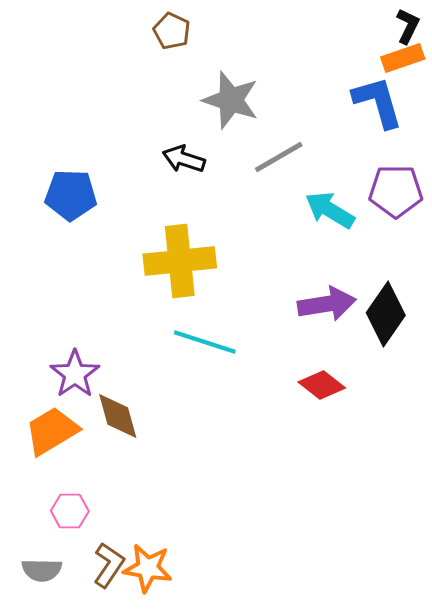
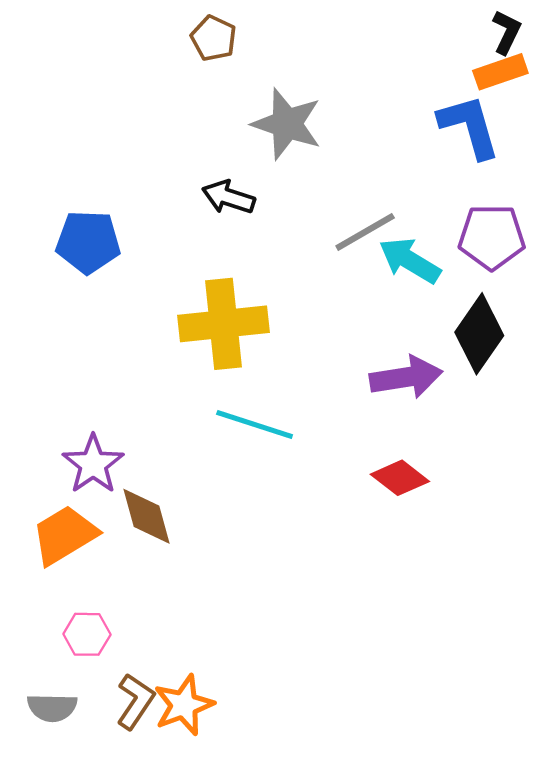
gray line: (279, 157) -> (365, 232), moved
black diamond: (386, 314) -> (479, 334), moved
orange star: (148, 568) -> (184, 705), turned -30

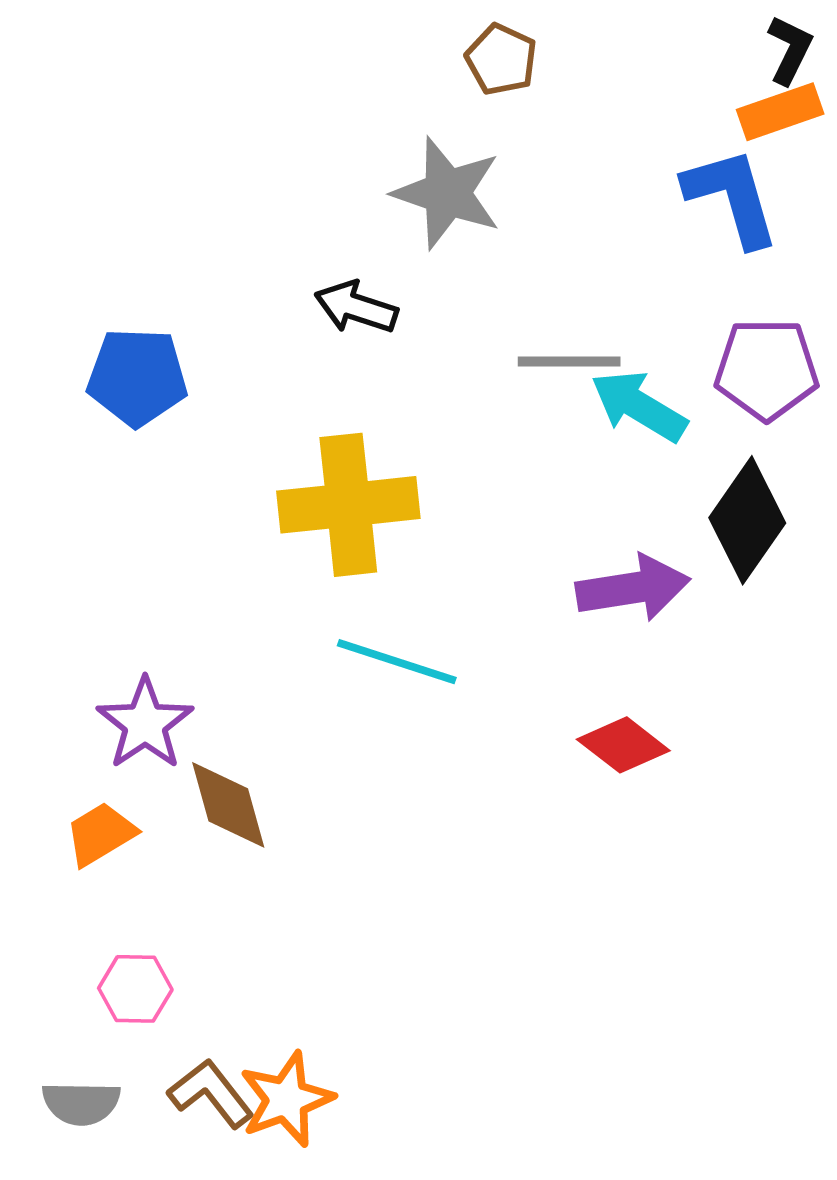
brown pentagon: (214, 38) -> (501, 59), moved
gray line: (365, 232) -> (569, 362), turned 30
orange trapezoid: (65, 535) -> (100, 834), size x0.7
brown L-shape: (135, 701) -> (211, 1093), turned -72

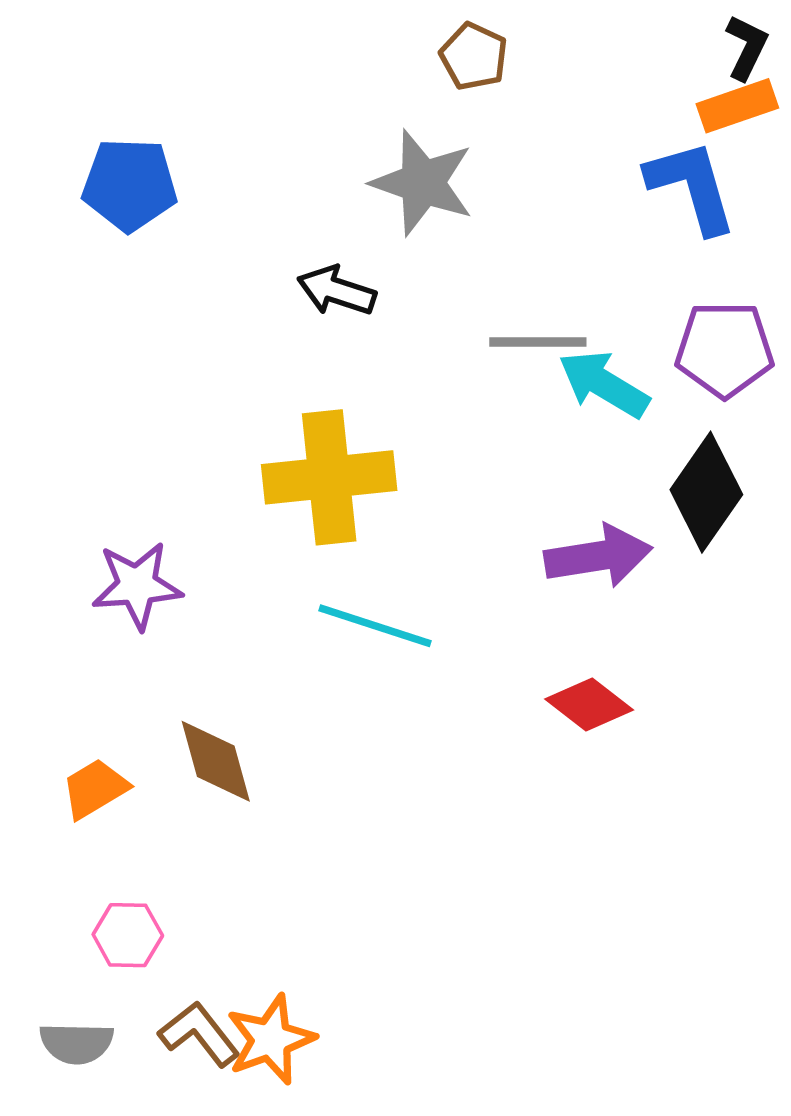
blue pentagon: (137, 377) -> (130, 185), moved
purple star: (145, 724) -> (137, 585), moved, turned 30

